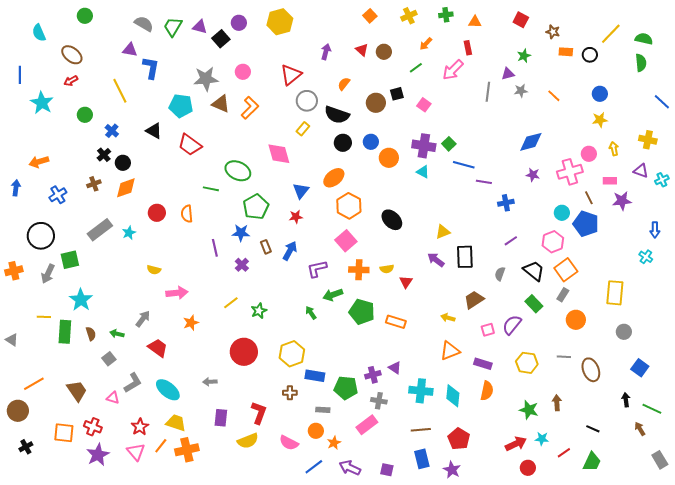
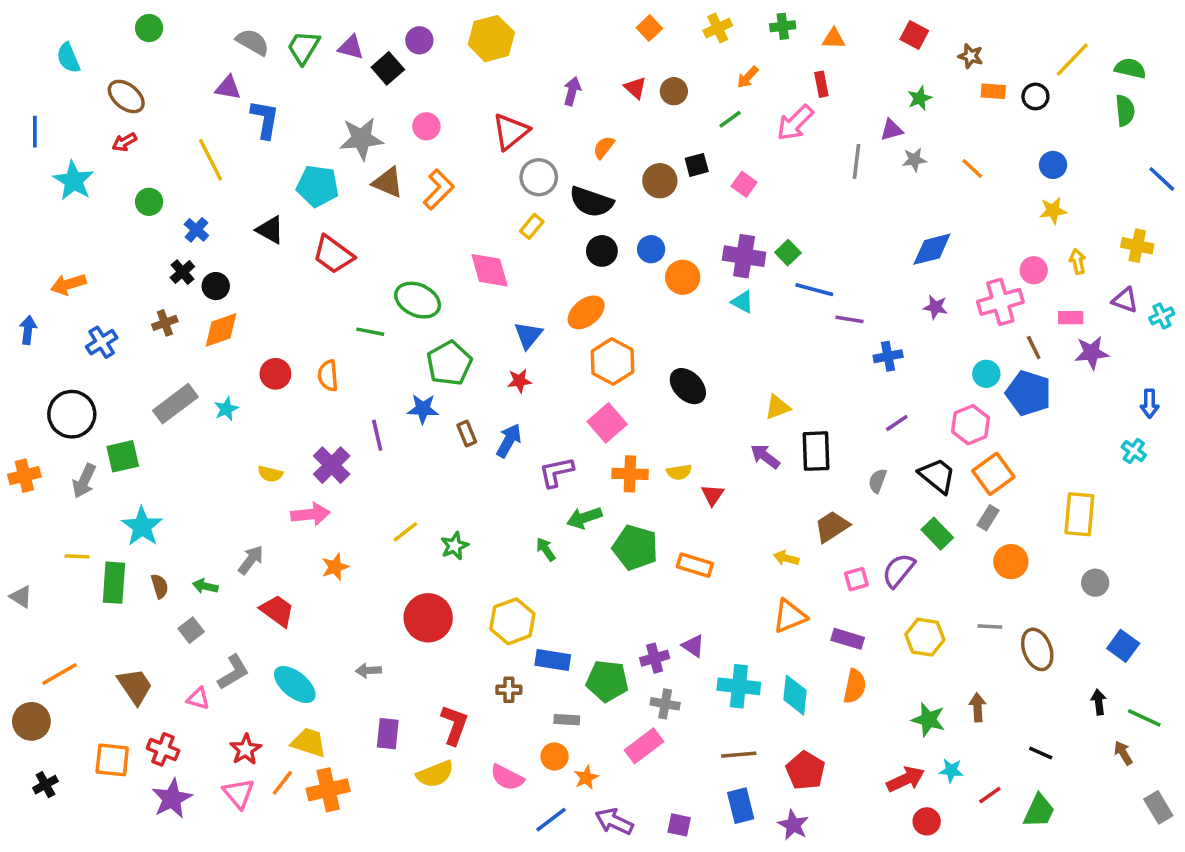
purple cross: (242, 265) -> (332, 465), moved, size x1.5

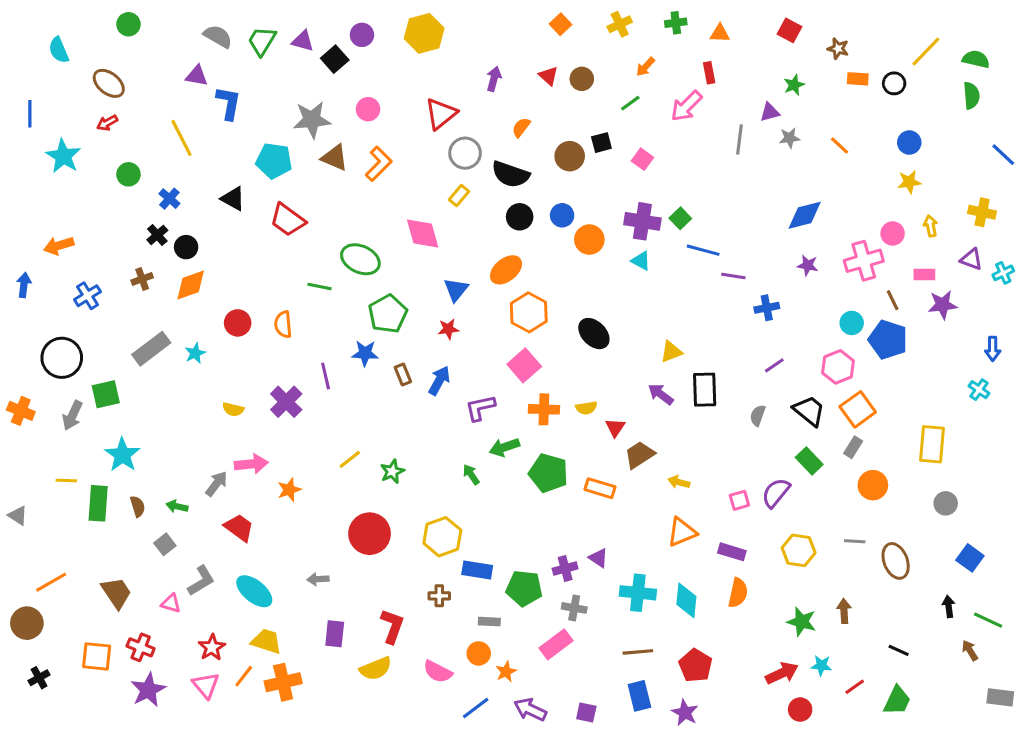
orange cross: (24, 476) -> (21, 411), turned 36
pink arrow: (311, 514) -> (251, 464), moved
brown trapezoid: (832, 527) -> (639, 455), moved
gray rectangle: (1158, 807) -> (1000, 697), turned -52

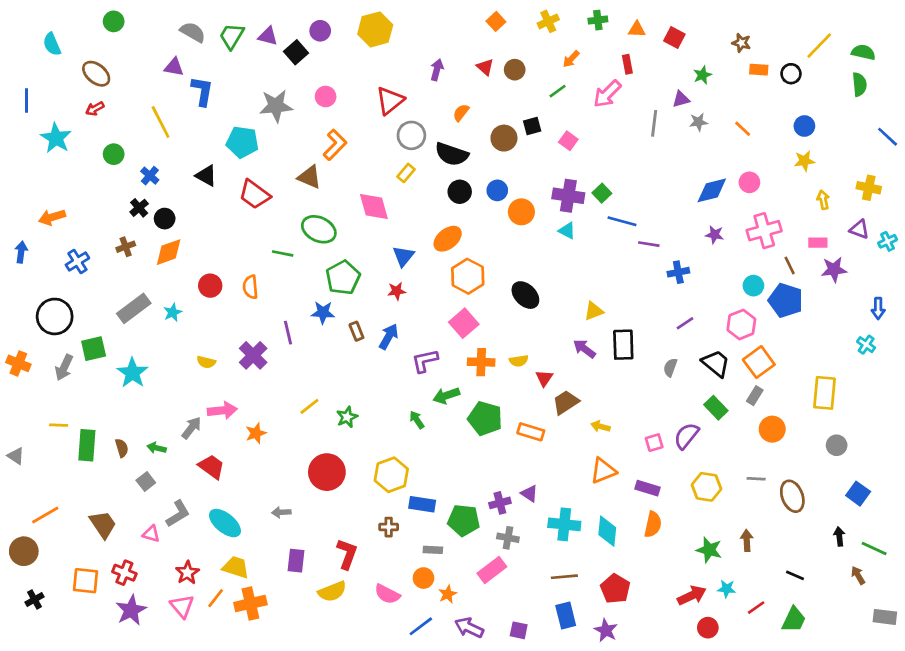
red square: (789, 30) -> (674, 37), moved
brown triangle: (335, 158) -> (309, 177), moved
pink circle: (893, 233) -> (749, 182), moved
cyan star: (122, 455) -> (132, 373), moved

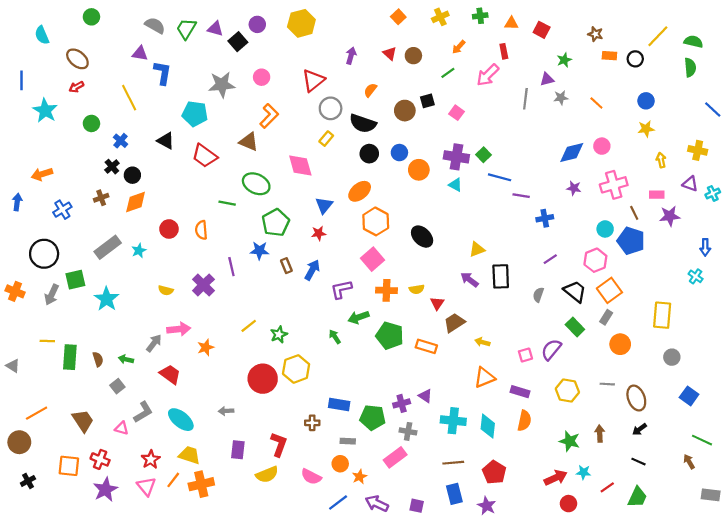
yellow hexagon: (391, 475) -> (296, 369), moved
black arrow: (839, 536) -> (640, 429), moved, turned -120

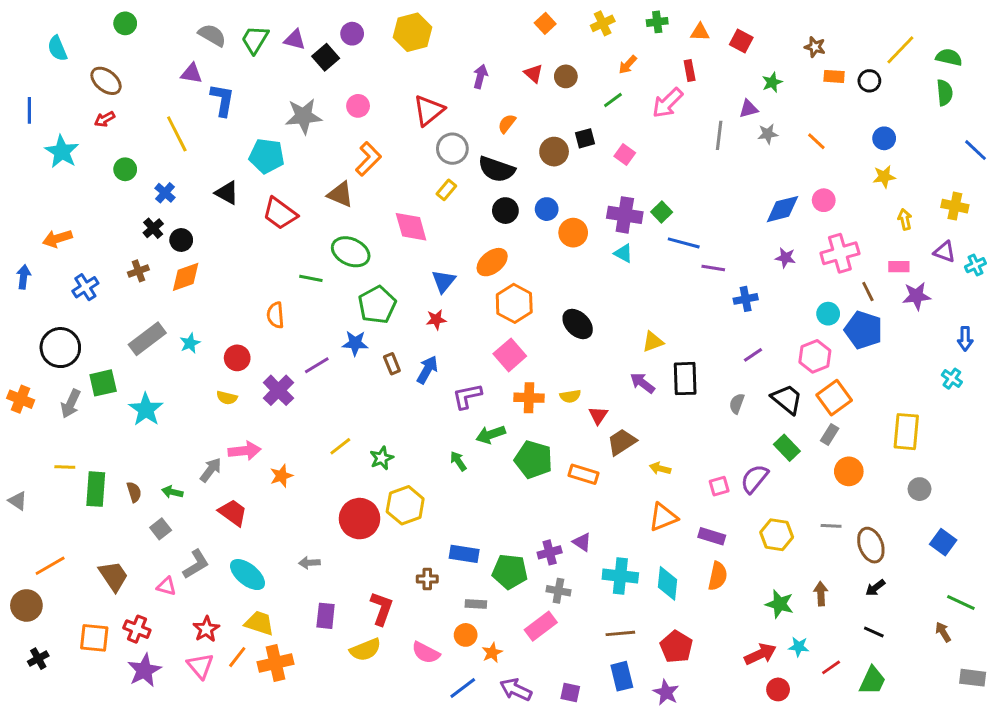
red circle: (169, 229) -> (237, 358), moved
purple line: (231, 267) -> (317, 365), turned 72

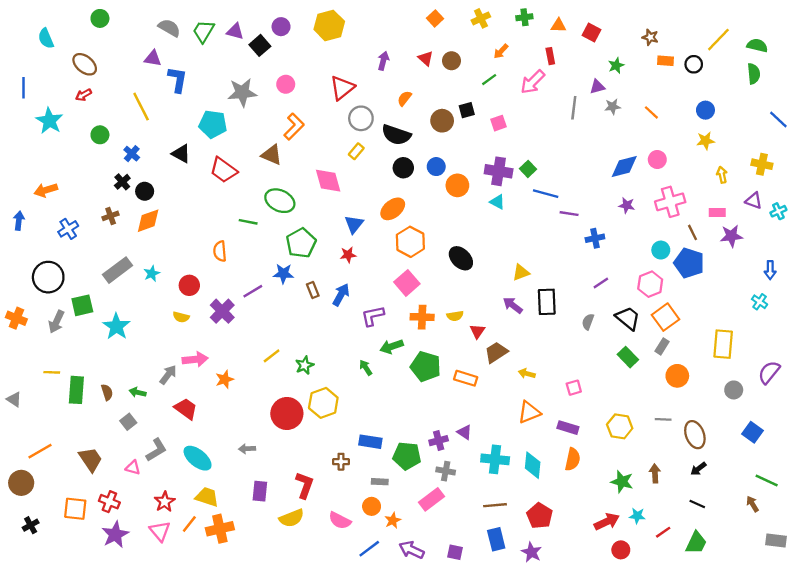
pink square: (625, 155) -> (499, 123), turned 35
purple semicircle: (754, 479) -> (769, 372), moved

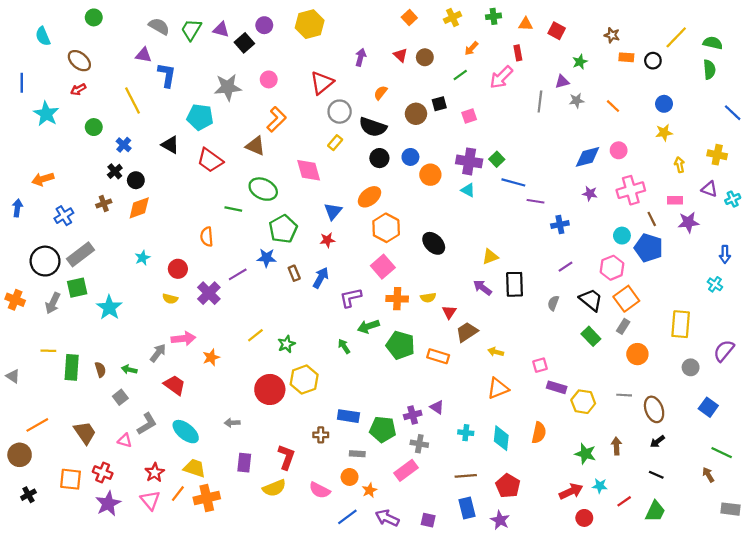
gray rectangle: (118, 270) -> (80, 254), moved
purple rectangle: (568, 428) -> (557, 387), moved
cyan cross: (495, 459) -> (466, 433), size x0.6

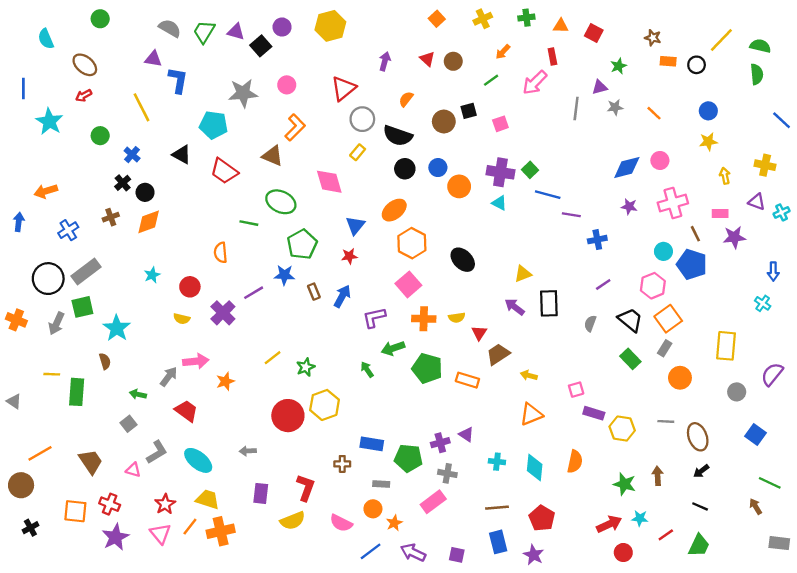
brown semicircle: (100, 370) -> (105, 361), moved

